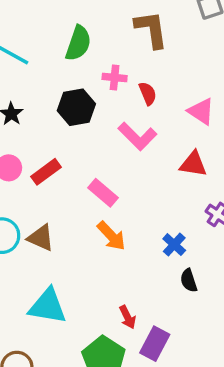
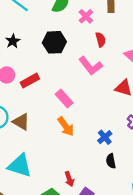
pink cross: (115, 77) -> (86, 16), moved, turned 32

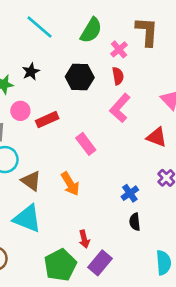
red semicircle: (101, 40) -> (118, 76), moved
pink L-shape: (91, 66) -> (120, 108), turned 75
brown triangle: (21, 122) -> (31, 181), moved
orange arrow: (66, 126) -> (70, 184), moved

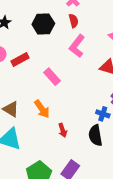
blue cross: (130, 193) -> (103, 114), moved, turned -32
black semicircle: (135, 222) -> (95, 135), size x1.5
red arrow: (84, 239) -> (63, 130), moved

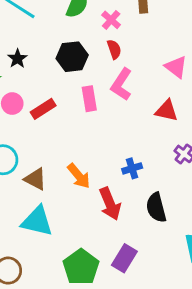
pink rectangle: (52, 77) -> (89, 99), moved, turned 36
blue cross: (103, 114) -> (132, 168), moved, turned -32
red arrow: (63, 130) -> (110, 204), size x1.6

